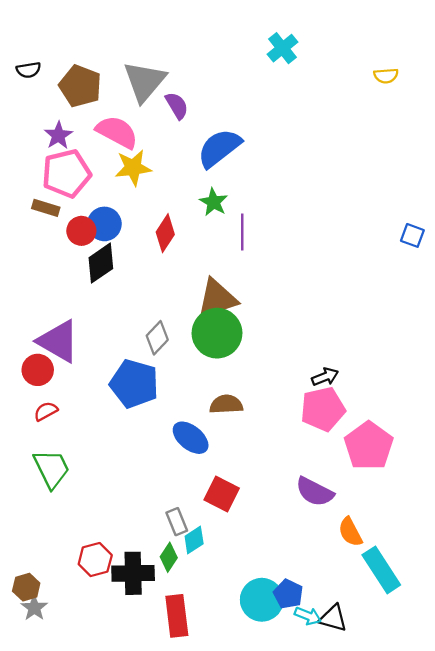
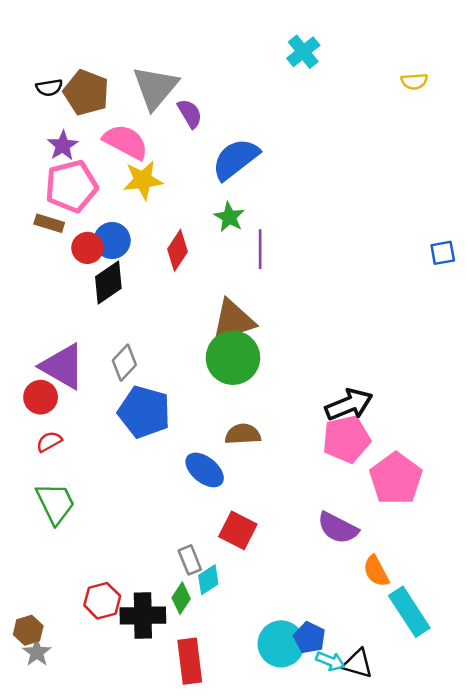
black semicircle: (29, 70) -> (49, 88), moved
blue square: (412, 235) -> (443, 253), turned -30
gray diamond: (157, 338) -> (124, 363), moved
black arrow: (325, 377) -> (349, 405), size x1.6

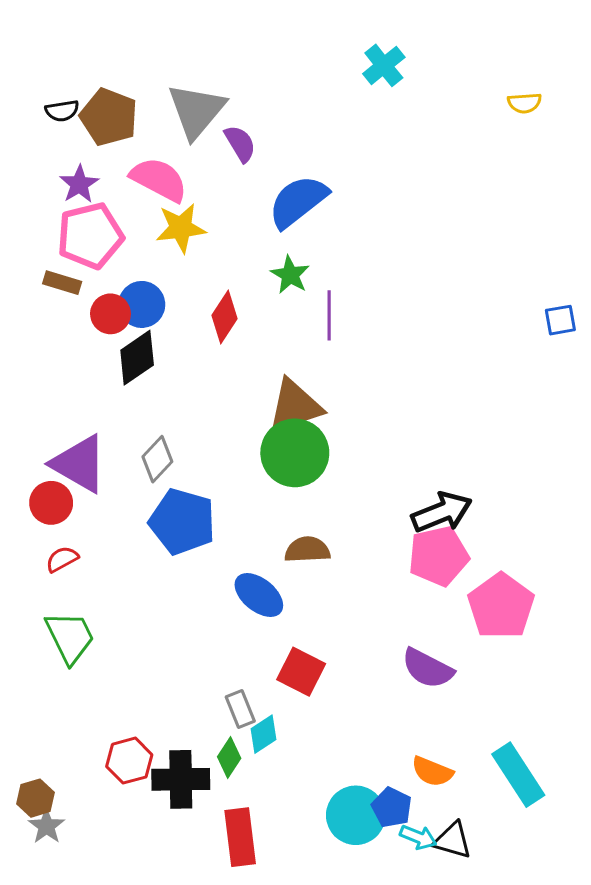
orange semicircle: (376, 571) -> (432, 772), moved, turned -40

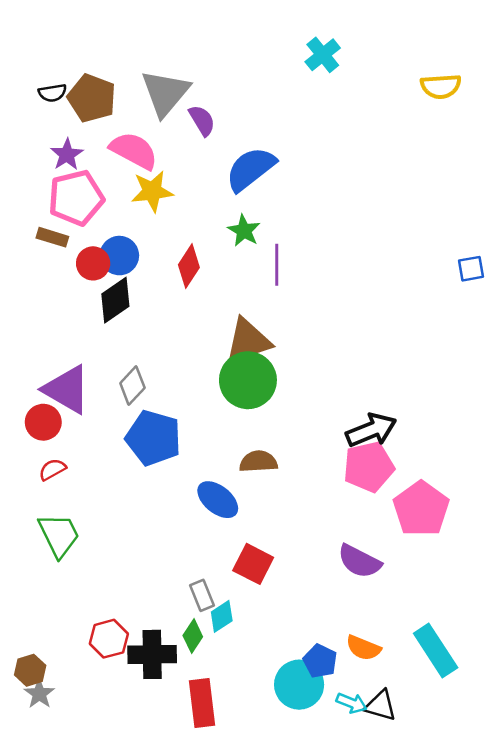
yellow semicircle: (524, 103) -> (441, 86), size x1.4
blue pentagon: (392, 807) -> (320, 661), moved

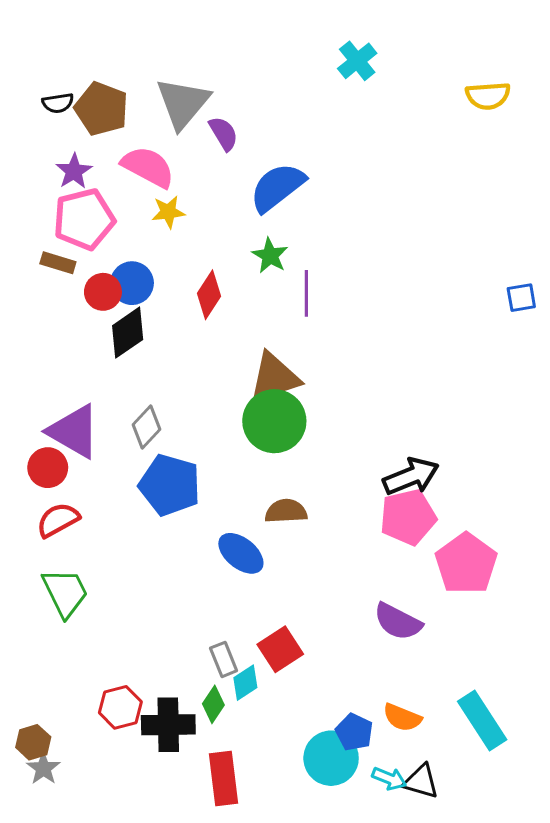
yellow star: (152, 191) -> (168, 212), size x0.7
red semicircle: (52, 469) -> (58, 520), size x1.4
red square: (253, 564) -> (280, 649), moved, turned 30

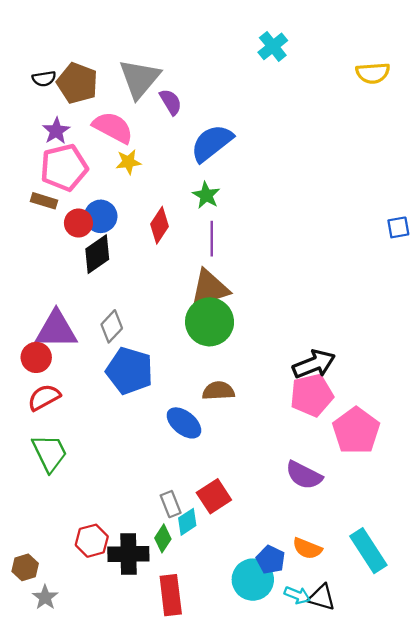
purple line: (306, 293) -> (212, 239), moved
purple triangle: (74, 431) -> (56, 330), turned -30
gray star: (43, 768) -> (45, 597), moved

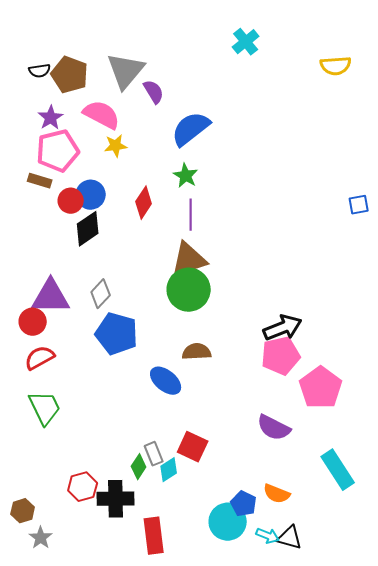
red square: (214, 496) -> (193, 447), turned -32
green diamond: (163, 538) -> (139, 467), moved
cyan rectangle: (368, 551) -> (338, 470), moved

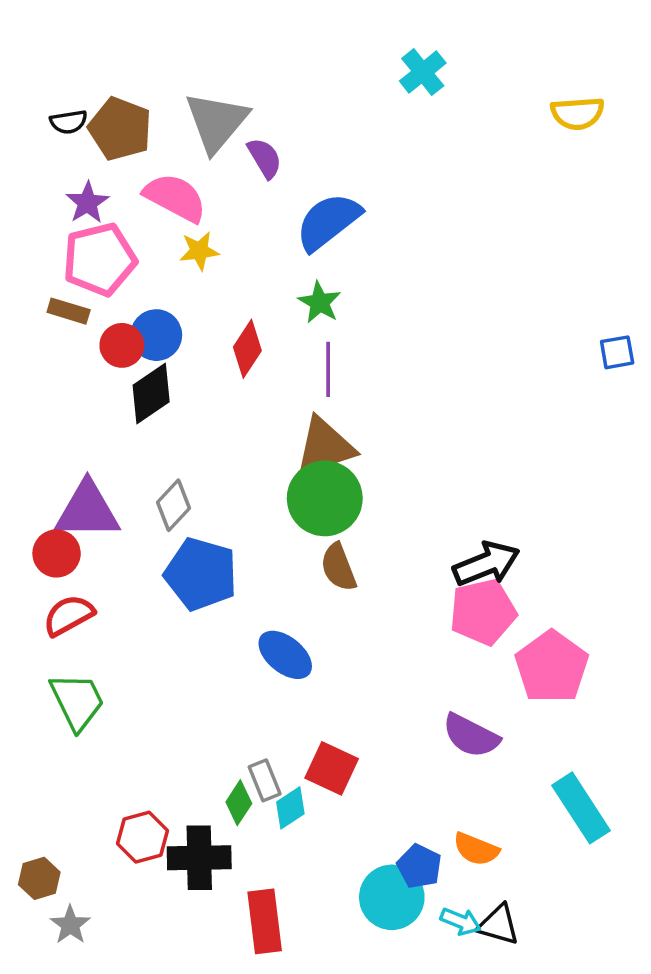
brown semicircle: (197, 352) -> (338, 567), moved, turned -108

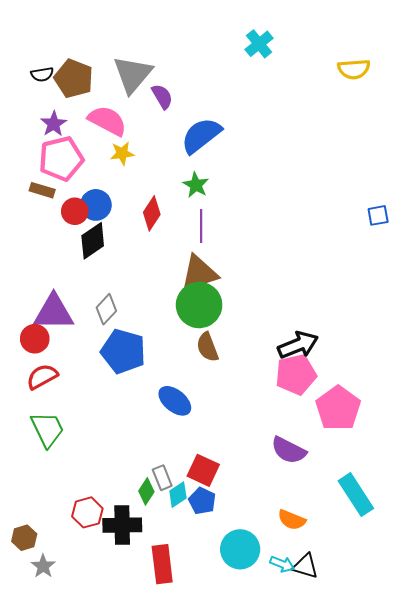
blue pentagon: (419, 866) -> (202, 501), moved

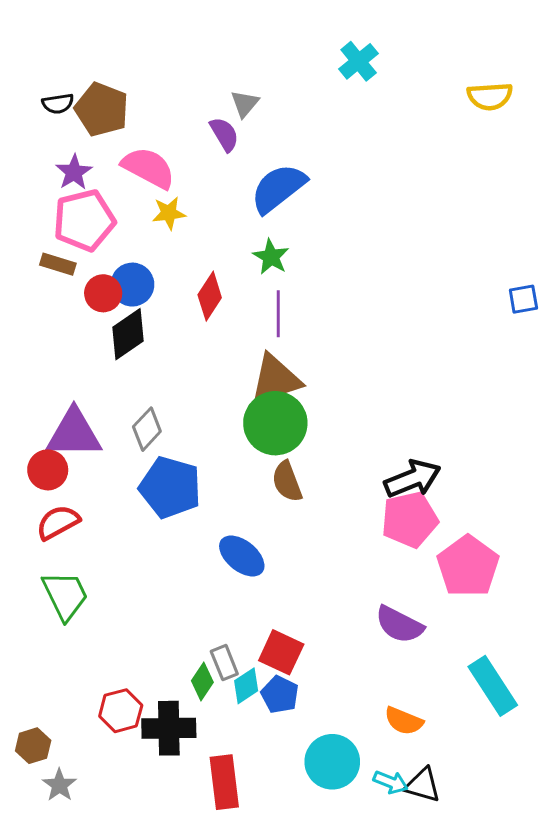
gray triangle: (133, 74) -> (245, 104), moved, size x0.5

